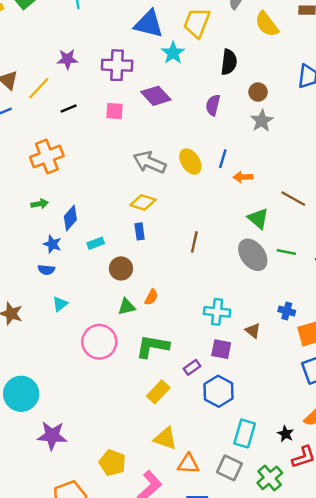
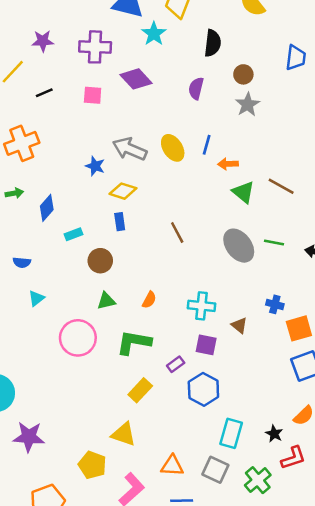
green triangle: (258, 218) -> (243, 192), moved
brown line: (194, 242) -> (177, 232), turned -40
blue star: (52, 244) -> (95, 166), moved
orange semicircle: (151, 297) -> (149, 300), moved
yellow triangle: (165, 439) -> (124, 434), moved

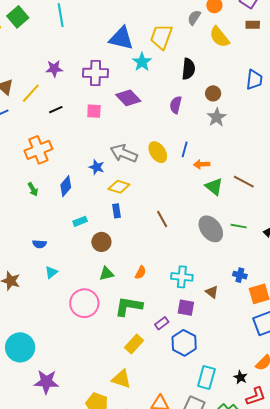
green arrow: (14, 193) -> (33, 189), turned 72
blue diamond: (47, 208) -> (66, 186), moved

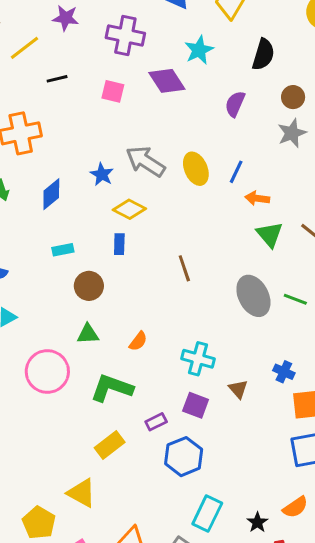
cyan star: (142, 62) -> (199, 50), moved

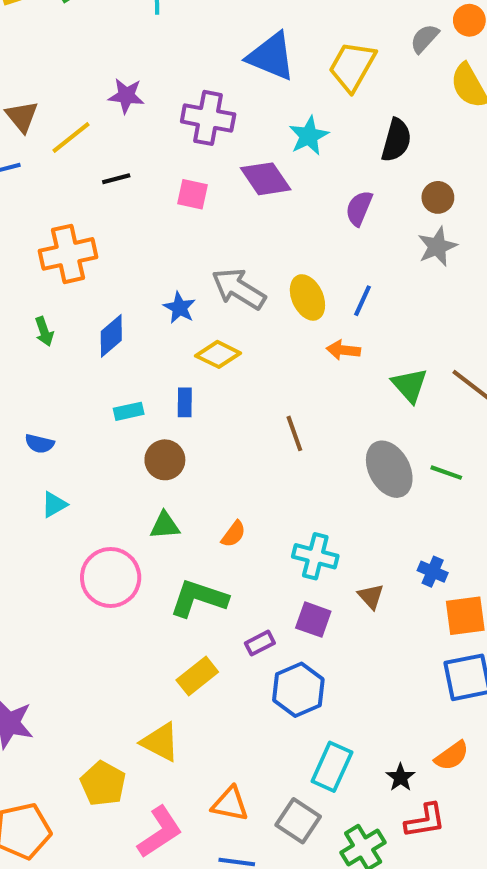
orange arrow: (257, 198) -> (343, 350), moved
blue rectangle: (119, 244) -> (185, 402), moved

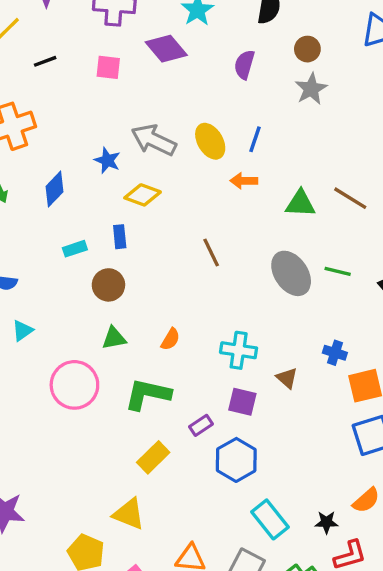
green triangle: (410, 385) -> (300, 204), turned -40
cyan rectangle: (332, 767) -> (270, 519), turned -57
black star: (401, 777) -> (326, 522), turned -30

